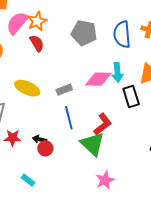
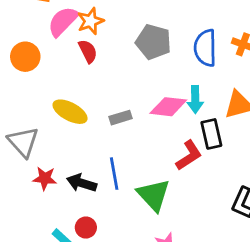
blue line: (69, 118) -> (114, 174), moved
red L-shape: (103, 124) -> (189, 155), moved
black arrow: (40, 139) -> (82, 183), size x1.5
red circle: (45, 148) -> (86, 228), moved

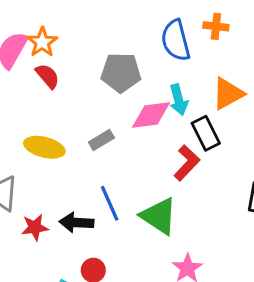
gray pentagon: (153, 42) -> (121, 72), moved

